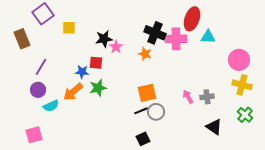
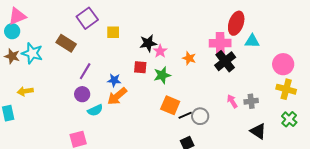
black cross: (155, 33) -> (225, 61), moved, turned 30
brown rectangle: (22, 39) -> (66, 43), turned -36
blue star: (82, 72) -> (114, 80), moved
green star: (98, 88) -> (162, 75), moved
orange square: (147, 93) -> (170, 105), moved, turned 36

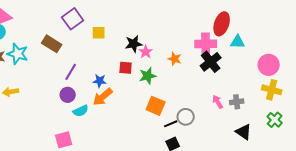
black line: (185, 115) -> (171, 124), moved

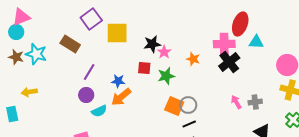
yellow square: (99, 33) -> (117, 33), size x1.6
gray circle: (186, 117) -> (188, 105), moved

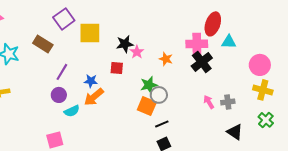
green star: (166, 76) -> (149, 85), moved
gray circle: (188, 105) -> (159, 95), moved

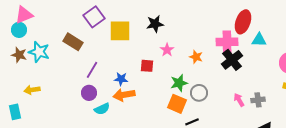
black star: (125, 44) -> (155, 24), moved
gray circle: (159, 95) -> (199, 93), moved
orange arrow: (94, 97) -> (124, 95), turned 30

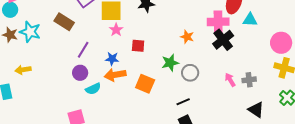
pink star: (167, 50) -> (116, 30), moved
orange square: (177, 104) -> (145, 84), moved

